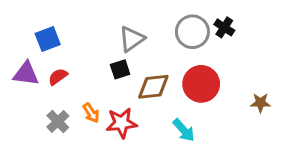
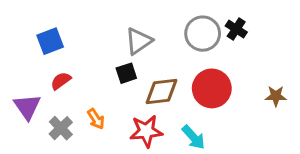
purple triangle: (26, 74) -> (27, 107), moved, turned 48
brown star: (260, 103) -> (276, 96), moved
red star: (122, 123) -> (146, 131), moved

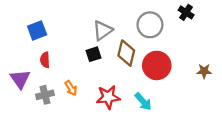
black cross: (236, 29) -> (186, 12), moved
red semicircle: (61, 81) -> (45, 60), turned -56
brown diamond: (161, 91) -> (126, 53), moved, turned -70
gray cross: (61, 128) -> (45, 95), turned 30

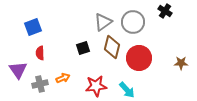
gray triangle: (103, 30) -> (103, 22), moved
orange arrow: (71, 88) -> (63, 78), turned -80

